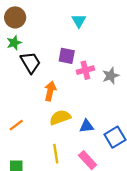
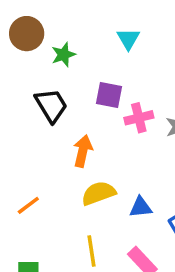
green star: (14, 43) -> (63, 55), moved

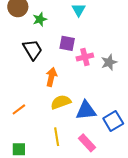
blue triangle: (141, 207) -> (86, 110), size x1.5

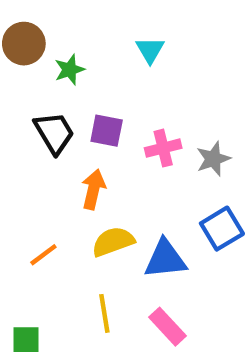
purple square: (67, 43) -> (107, 131), moved
orange line: (19, 109) -> (43, 255), moved
blue square: (113, 121) -> (222, 229), moved

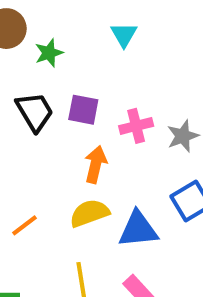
orange arrow: (93, 189) -> (96, 164), moved

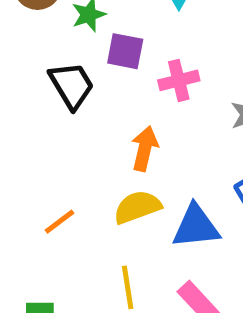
purple square: (83, 110) -> (125, 51), moved
pink cross: (136, 126) -> (179, 80), moved

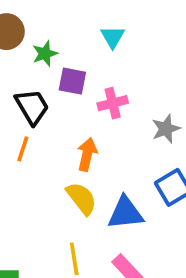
yellow semicircle: (137, 207) -> (82, 198), turned 72
orange line: (59, 222) -> (23, 149), moved, turned -35

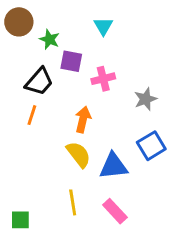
green star: (45, 54) -> (49, 39), turned -30
black trapezoid: (32, 107) -> (39, 82), turned 72

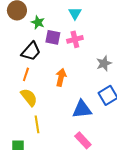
pink cross: (103, 79) -> (75, 39), moved
yellow semicircle: (79, 154) -> (29, 97), moved
yellow line: (73, 202) -> (37, 124), moved

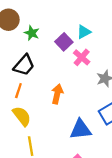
cyan triangle: (75, 13) -> (84, 32), moved, turned 32
purple square: (53, 37) -> (64, 42), moved, turned 35
pink cross: (75, 39) -> (82, 57), moved, turned -35

